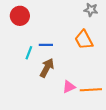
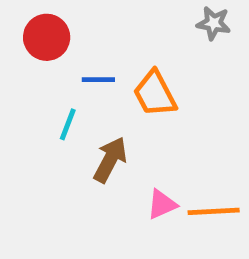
orange trapezoid: (84, 40) -> (155, 94), moved
blue line: (46, 45) -> (98, 80), moved

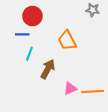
red circle: (47, 37) -> (32, 16), moved
blue line: (98, 80) -> (22, 34), moved

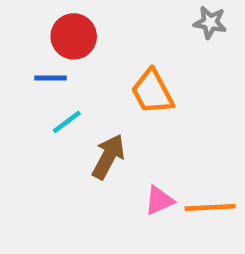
cyan line: (29, 54) -> (67, 122), turned 32

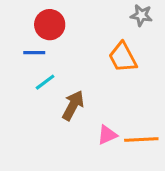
orange trapezoid: (152, 92) -> (123, 57), moved

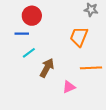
orange trapezoid: (123, 57) -> (79, 37), turned 50
orange line: (141, 140) -> (91, 68), moved

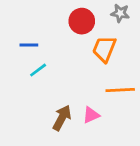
red circle: (32, 16) -> (82, 21), moved
brown arrow: (47, 68) -> (62, 118), moved

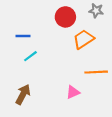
orange trapezoid: (104, 49) -> (83, 39), turned 35
brown arrow: (62, 118) -> (23, 94), moved

